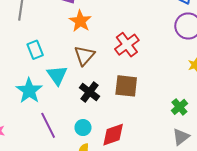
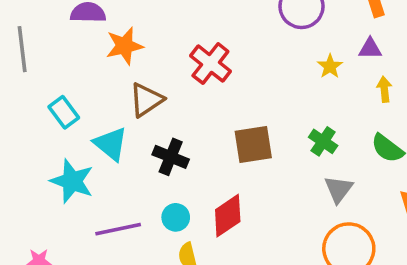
orange star: (80, 21) -> (124, 46), turned -30
brown triangle: (84, 55) -> (146, 100), turned 30
brown square: (126, 86) -> (253, 144), moved
purple line: (48, 125) -> (118, 229), turned -60

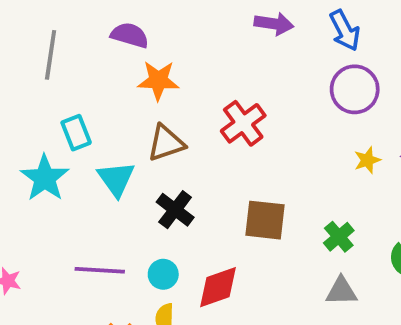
cyan star: (72, 181) -> (45, 178), moved
gray triangle: (339, 189) -> (341, 291), turned 36

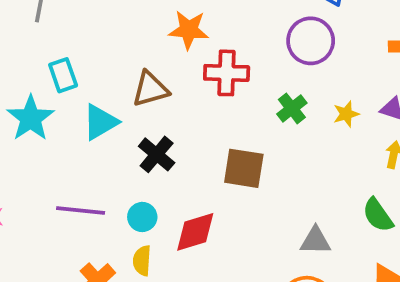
orange star: (158, 80) -> (189, 30), moved
purple circle: (355, 89) -> (311, 41), moved
red cross: (243, 123) -> (227, 73), turned 36
cyan triangle: (116, 179) -> (100, 122), turned 33
green cross: (339, 237) -> (292, 108), moved

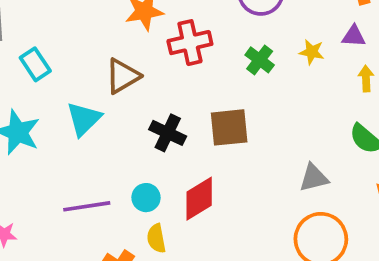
cyan rectangle: (63, 75) -> (35, 64), moved
yellow star: (346, 114) -> (312, 52), turned -30
black cross: (157, 154) -> (168, 133), moved

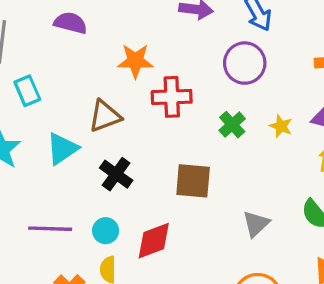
black cross: (168, 133) -> (116, 174), moved
gray triangle: (314, 178) -> (256, 224), moved, turned -40

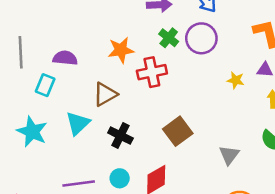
purple semicircle: (71, 23) -> (65, 58), moved
cyan rectangle: (27, 91) -> (45, 85), turned 55
green cross: (232, 125) -> (169, 38), moved
brown square: (193, 181) -> (178, 131), turned -32

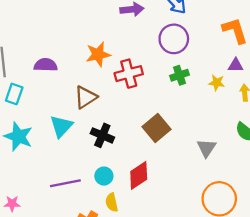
green cross: (169, 38) -> (179, 75), moved, turned 36
yellow star: (236, 80) -> (217, 83), moved
cyan rectangle: (45, 85) -> (14, 94), moved

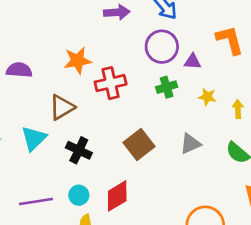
purple triangle: (236, 65) -> (193, 62), moved
gray triangle: (206, 148) -> (190, 144), moved, turned 30

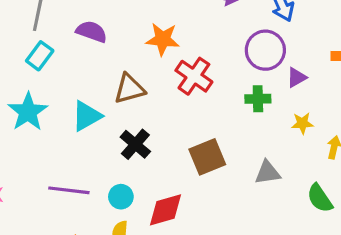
purple triangle: (193, 62) -> (297, 77), turned -48
red cross: (111, 83) -> (194, 76), turned 32
yellow star: (207, 97) -> (302, 123), turned -30

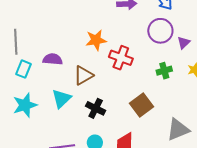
purple semicircle: (92, 32) -> (53, 59), moved
green cross: (258, 99) -> (164, 71), moved
cyan star: (28, 112) -> (25, 105), turned 30
gray triangle: (268, 173) -> (178, 130), moved, size x1.4

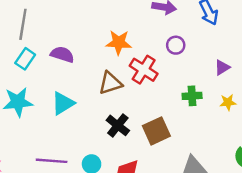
purple circle: (160, 31) -> (176, 45), moved, size x0.6
brown triangle: (83, 75) -> (110, 83), moved
black cross: (96, 108) -> (118, 125), moved

